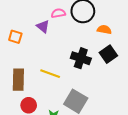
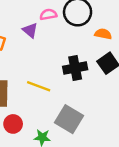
black cross: (81, 58) -> (75, 68), turned -30

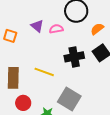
pink semicircle: (48, 14) -> (56, 29), moved
orange semicircle: (103, 34) -> (97, 29), turned -48

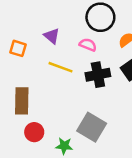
pink semicircle: (56, 29) -> (88, 45), moved, turned 32
yellow line: (44, 72) -> (60, 67), moved

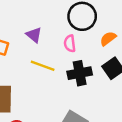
pink semicircle: (88, 45) -> (70, 44), turned -119

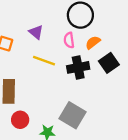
orange semicircle: (108, 39) -> (93, 42), moved

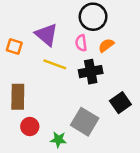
purple triangle: (36, 32) -> (46, 35), size x1.5
black square: (109, 63) -> (120, 103), moved

